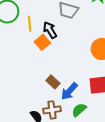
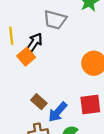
black arrow: (50, 30) -> (35, 42), turned 66

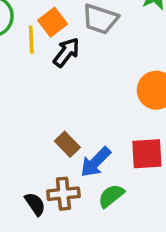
orange square: (26, 57) -> (53, 22), moved

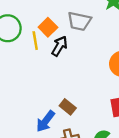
blue arrow: (96, 162) -> (46, 121), moved

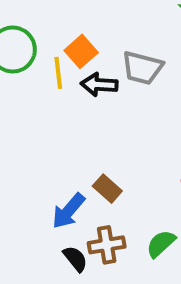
gray trapezoid: (79, 21) -> (142, 68), moved
black arrow: (60, 46) -> (99, 85), turned -120

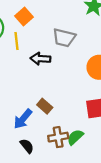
orange square: (81, 51) -> (24, 17), moved
black arrow: (99, 85) -> (40, 59), moved
brown cross: (107, 245) -> (58, 137), moved

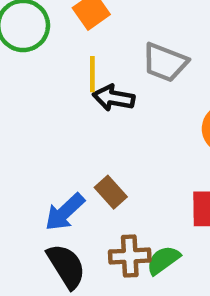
yellow line: (17, 41) -> (92, 74), moved
black semicircle: (27, 146) -> (66, 266), size x1.5

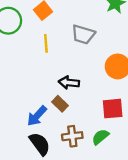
black arrow: (114, 98) -> (69, 83), moved
green semicircle: (163, 260) -> (100, 137), moved

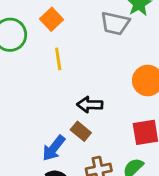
gray trapezoid: (83, 34) -> (115, 23), moved

